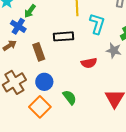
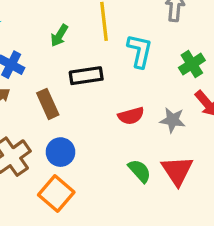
green arrow: (30, 11) -> (59, 35), moved
gray star: (114, 50) -> (173, 120), moved
green semicircle: (70, 97) -> (140, 171), moved

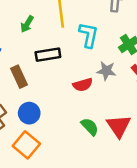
gray star: (173, 120) -> (106, 71), moved

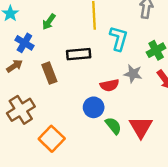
green arrow: (27, 24) -> (49, 22), moved
blue circle: (29, 113) -> (94, 107), moved

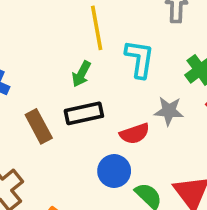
green arrow: (49, 22) -> (81, 74), moved
black rectangle: (79, 54) -> (84, 113), moved

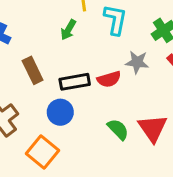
black rectangle: (84, 113) -> (75, 82), moved
blue circle: (114, 171) -> (60, 112), moved

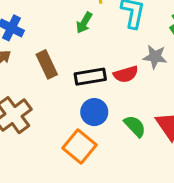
blue circle: (60, 112) -> (94, 112), moved
orange square: (42, 152) -> (79, 146), moved

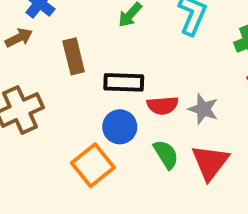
gray star: (155, 57) -> (203, 109), moved
red semicircle: (126, 74) -> (163, 105), moved

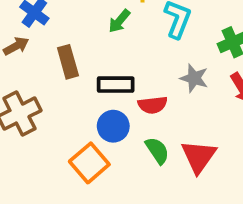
gray star: (203, 109) -> (194, 78), moved

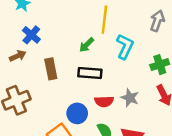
gray star: (194, 78) -> (130, 98), moved
black rectangle: (116, 85) -> (90, 73), moved

